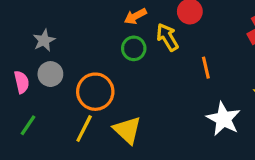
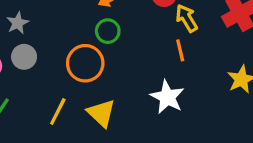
yellow arrow: (167, 37) -> (187, 18), moved
orange circle: (95, 92) -> (85, 63), moved
white star: (223, 119) -> (167, 97), moved

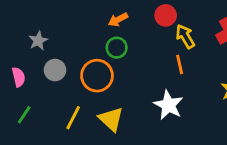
gray circle: (24, 57) -> (55, 70), moved

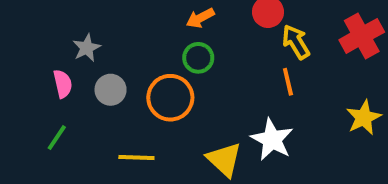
pink semicircle: (19, 77) -> (63, 84), moved
green line: (24, 115) -> (57, 138), moved
yellow line: (73, 118) -> (136, 157), turned 65
yellow triangle: (111, 119) -> (224, 159), moved

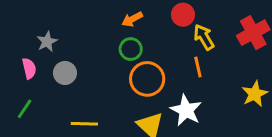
orange circle: (170, 98) -> (147, 79), moved

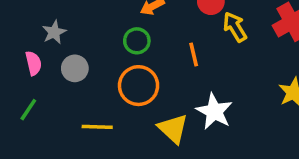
green circle: (131, 49) -> (137, 41), moved
orange line: (198, 67) -> (194, 55), moved
orange circle: (147, 79) -> (139, 86), moved

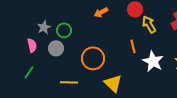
green circle: (137, 41) -> (64, 30), moved
orange line: (194, 55) -> (133, 46), moved
white star: (214, 111) -> (153, 61), moved

